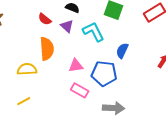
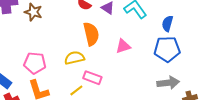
blue pentagon: (104, 73) -> (167, 49), moved
pink rectangle: (80, 90) -> (92, 78), moved

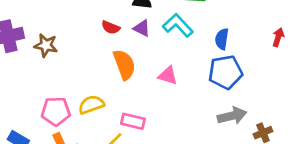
pink triangle: (123, 46) -> (168, 75), turned 42
yellow semicircle: (74, 58) -> (91, 105), moved

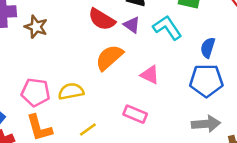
red semicircle: (111, 27) -> (102, 19), size x1.5
orange semicircle: (124, 65) -> (109, 57), turned -120
pink rectangle: (133, 121) -> (135, 114), moved

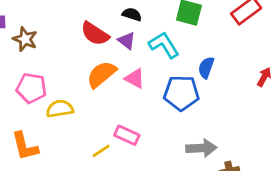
pink triangle: (150, 75) -> (135, 78), moved
blue pentagon: (206, 80) -> (181, 93), moved
pink pentagon: (36, 92) -> (31, 88), moved
yellow line: (88, 130) -> (101, 151), moved

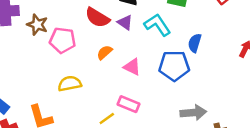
orange semicircle: (102, 74) -> (105, 52), size x0.6
pink triangle: (135, 78) -> (132, 67), moved
pink pentagon: (31, 88) -> (63, 40), moved

